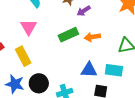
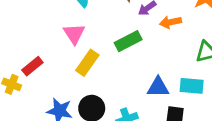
orange arrow: (92, 37) -> (170, 22), moved
yellow rectangle: (23, 56) -> (87, 63), moved, turned 66

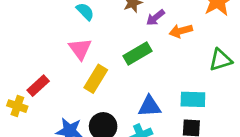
cyan rectangle: (192, 86) -> (193, 99), moved
blue triangle: (158, 87) -> (150, 106), moved

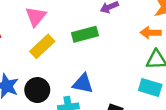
orange arrow: (181, 31) -> (151, 33), moved
cyan rectangle: (193, 99) -> (150, 87), moved

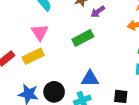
yellow rectangle: (42, 46) -> (33, 56), moved, turned 30

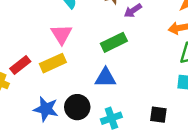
blue triangle: (90, 78) -> (105, 78), moved

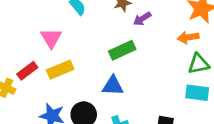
pink triangle: (61, 34) -> (51, 38), moved

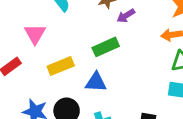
yellow rectangle: (60, 70) -> (61, 66), moved

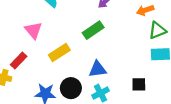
blue triangle: (96, 82) -> (98, 69), moved

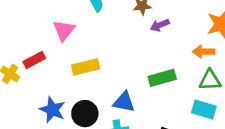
green rectangle: (93, 30) -> (162, 78), moved

